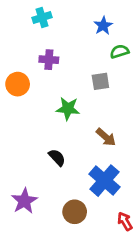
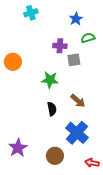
purple cross: (49, 60) -> (60, 46), moved
black semicircle: (57, 157) -> (52, 109), moved, turned 32
red arrow: (125, 221) -> (92, 163), turned -48

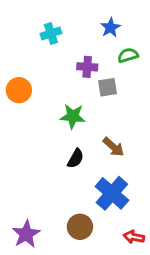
cyan cross: (31, 13) -> (51, 33), moved
black semicircle: (52, 109) -> (76, 158), turned 40
purple star: (18, 148) -> (26, 234), moved

